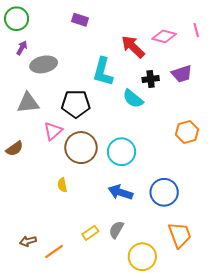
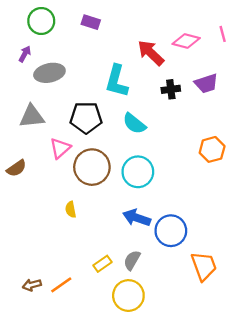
green circle: (17, 19) -> (41, 21), moved
cyan semicircle: (133, 99) -> (134, 123), moved
blue circle: (164, 192) -> (171, 231), moved
brown arrow: (28, 241) -> (32, 285), moved
yellow circle: (142, 257) -> (128, 296), moved

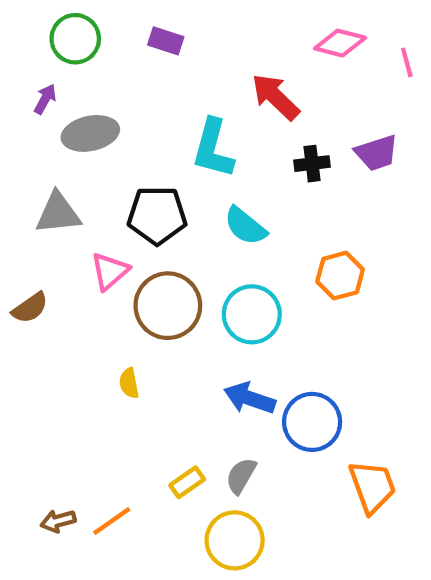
pink diamond: (186, 41) -> (340, 43), moved
orange hexagon: (212, 149) -> (340, 276), moved

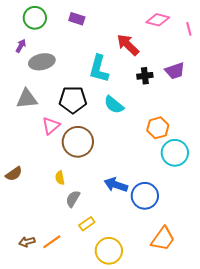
brown semicircle: (30, 308) -> (14, 174), moved
cyan circle: (252, 314) -> (175, 153), moved
gray semicircle: (241, 476) -> (73, 199), moved
orange trapezoid: (372, 487) -> (163, 239), moved, turned 56

